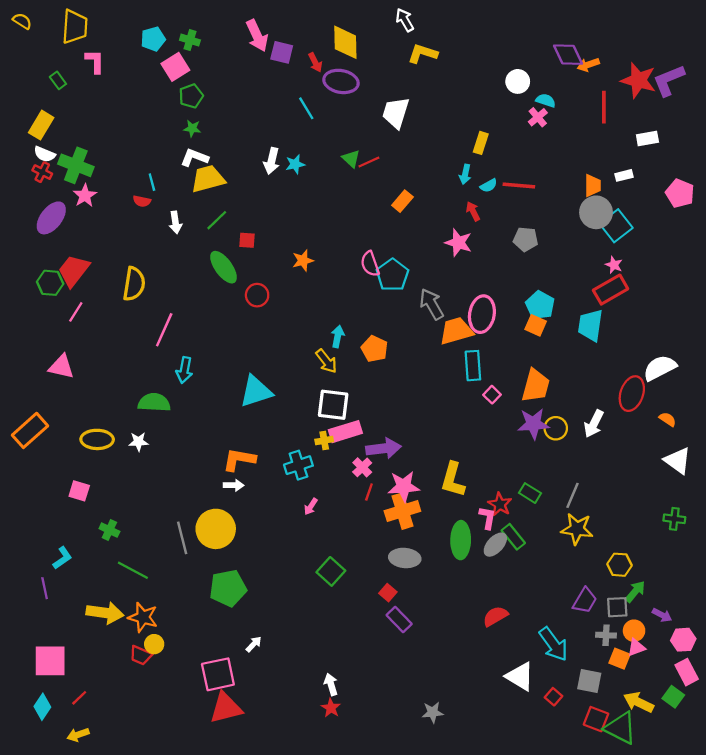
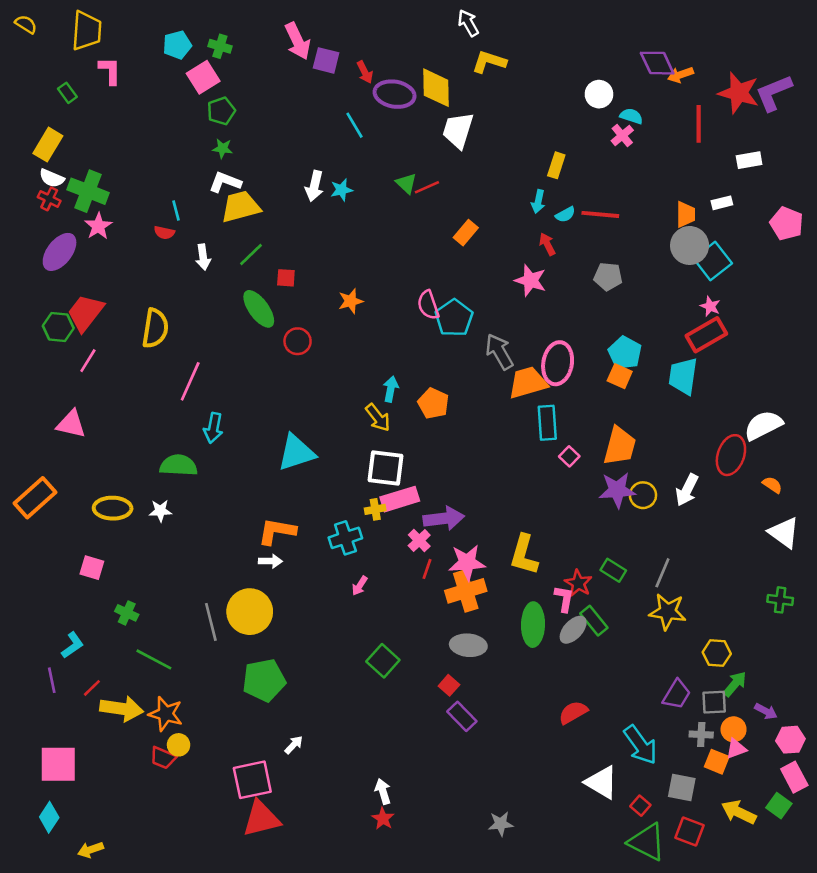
yellow diamond: (345, 42) -> (436, 88), moved
red line: (79, 698) -> (92, 688), moved
green triangle: (621, 728) -> (647, 842), moved

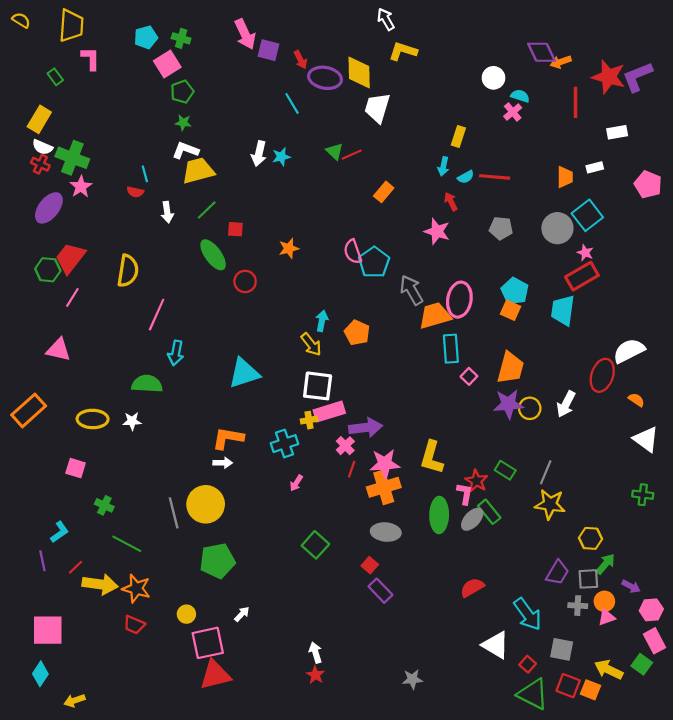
gray circle: (690, 245) -> (557, 228), moved
yellow circle: (179, 745) -> (186, 614), moved
orange square: (717, 762) -> (591, 690), moved

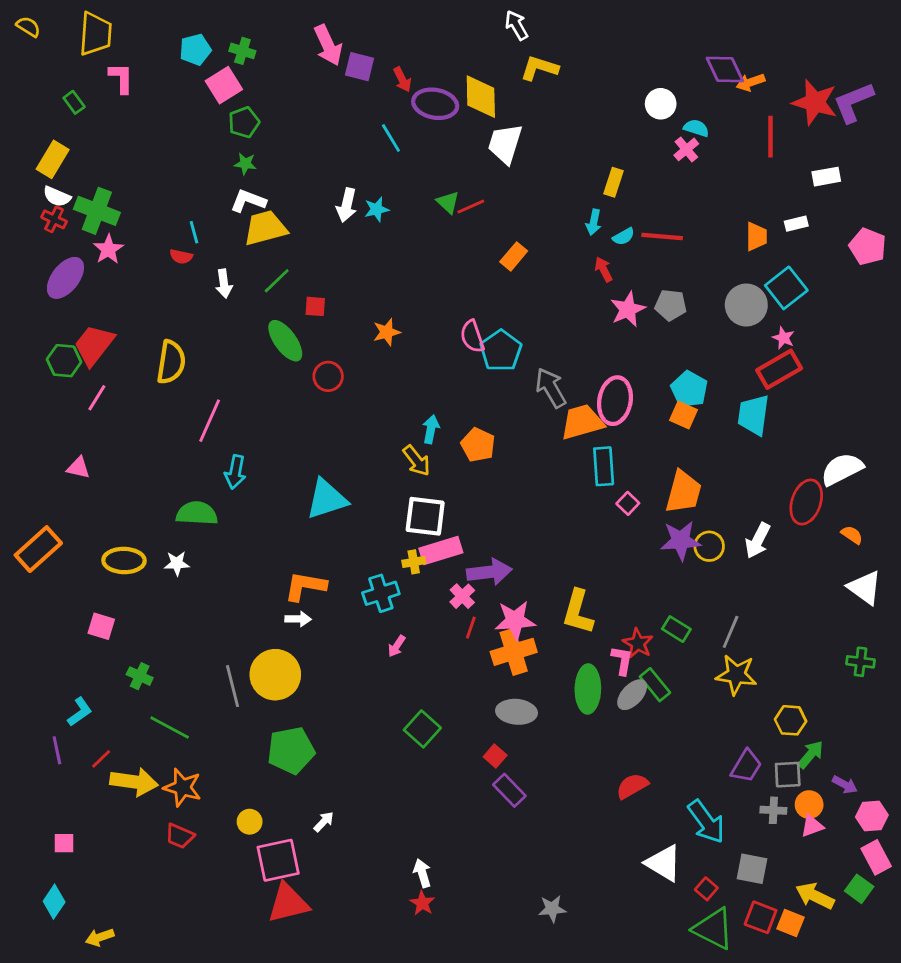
pink star: (437, 231) -> (628, 309), moved, turned 30
pink triangle: (58, 350) -> (78, 468), size x0.7
pink square: (48, 630) -> (64, 843), size x0.5

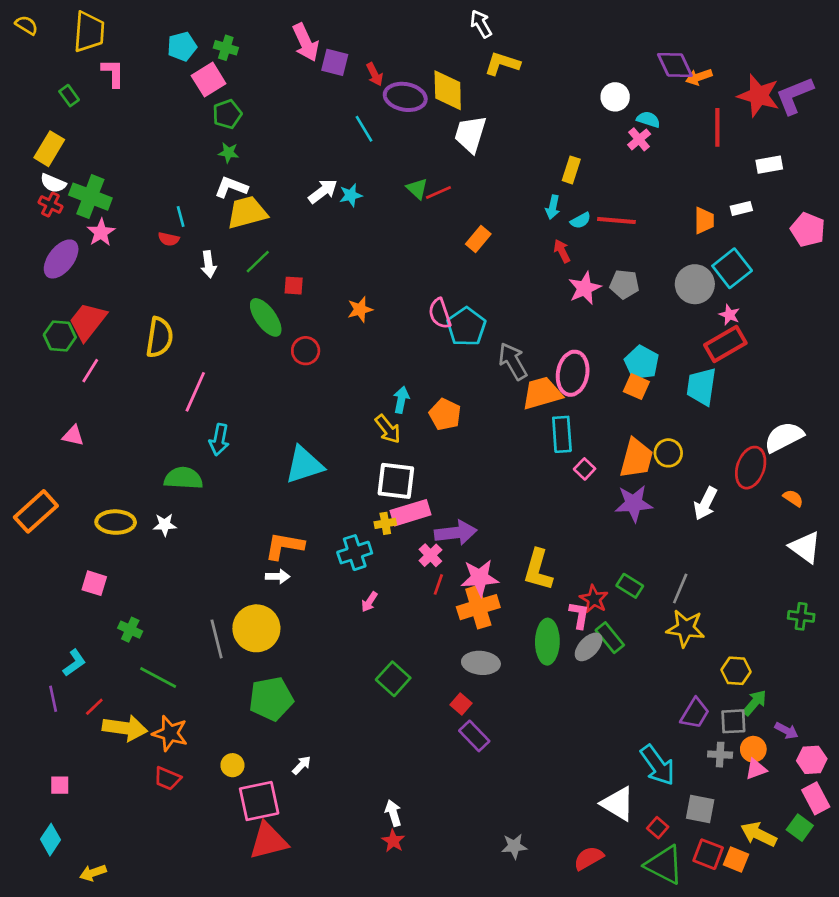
white arrow: (347, 205) -> (323, 191), turned -140
yellow circle: (709, 546) -> (668, 453), moved
red semicircle: (632, 786) -> (589, 858), moved

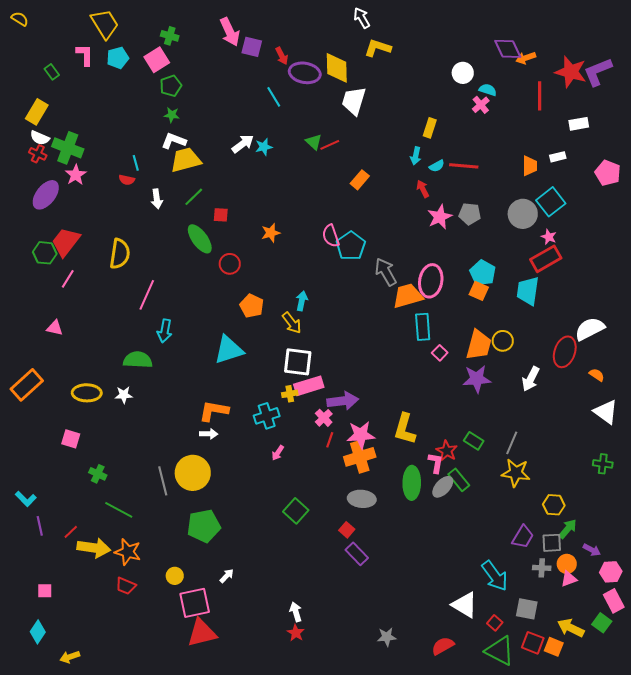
yellow trapezoid: (89, 32) -> (105, 24), moved, turned -36
cyan pentagon: (182, 46) -> (118, 58), moved
orange pentagon: (445, 414) -> (252, 306), moved
cyan L-shape: (74, 663) -> (26, 499), moved, turned 80

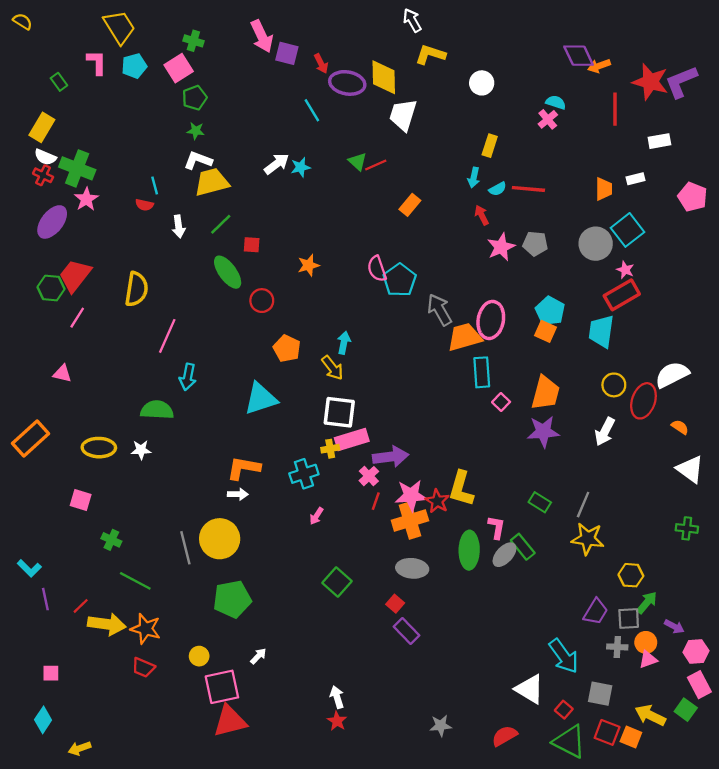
white circle: (463, 73) -> (482, 83), moved
yellow circle: (503, 341) -> (614, 385), moved
red star: (447, 451) -> (437, 501), moved

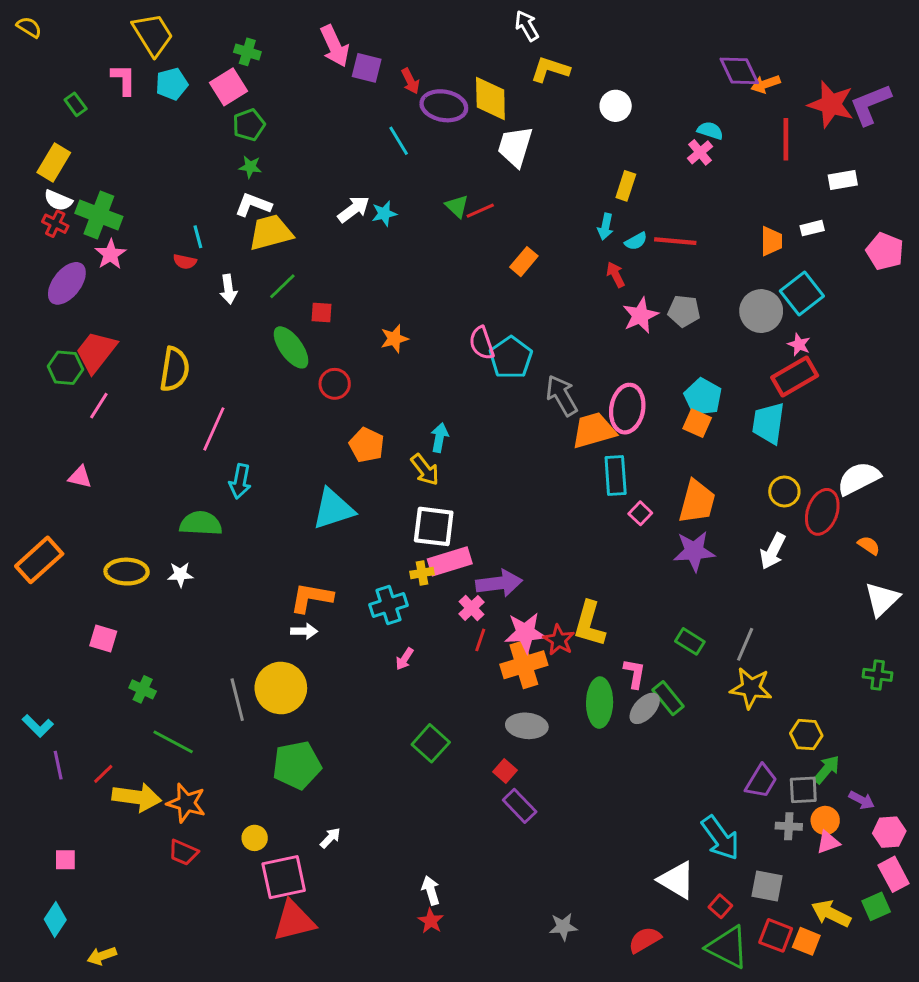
white triangle: (690, 469) -> (882, 599), turned 40
green square: (686, 710) -> (876, 906), turned 30

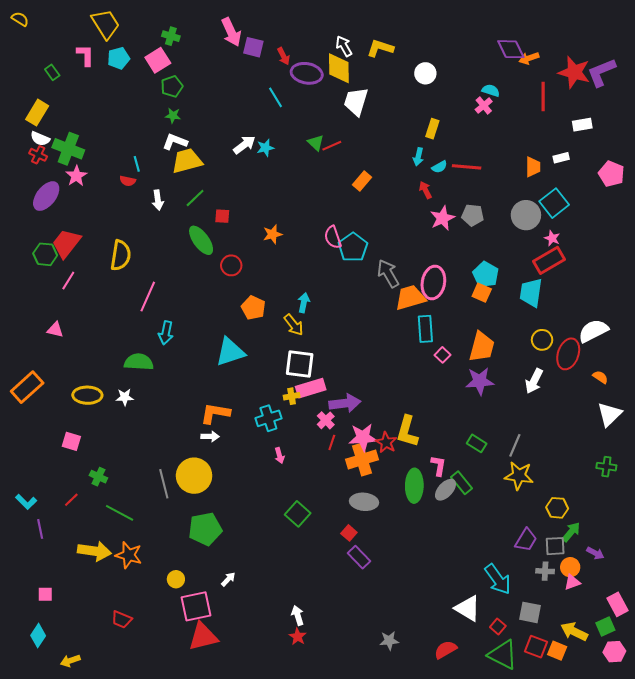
white arrow: (527, 26) -> (344, 46), moved
pink arrow: (405, 659) -> (280, 456), turned -49
red line: (103, 774) -> (71, 500), moved
pink hexagon: (889, 832) -> (614, 652), moved
red trapezoid: (183, 852) -> (122, 619), moved

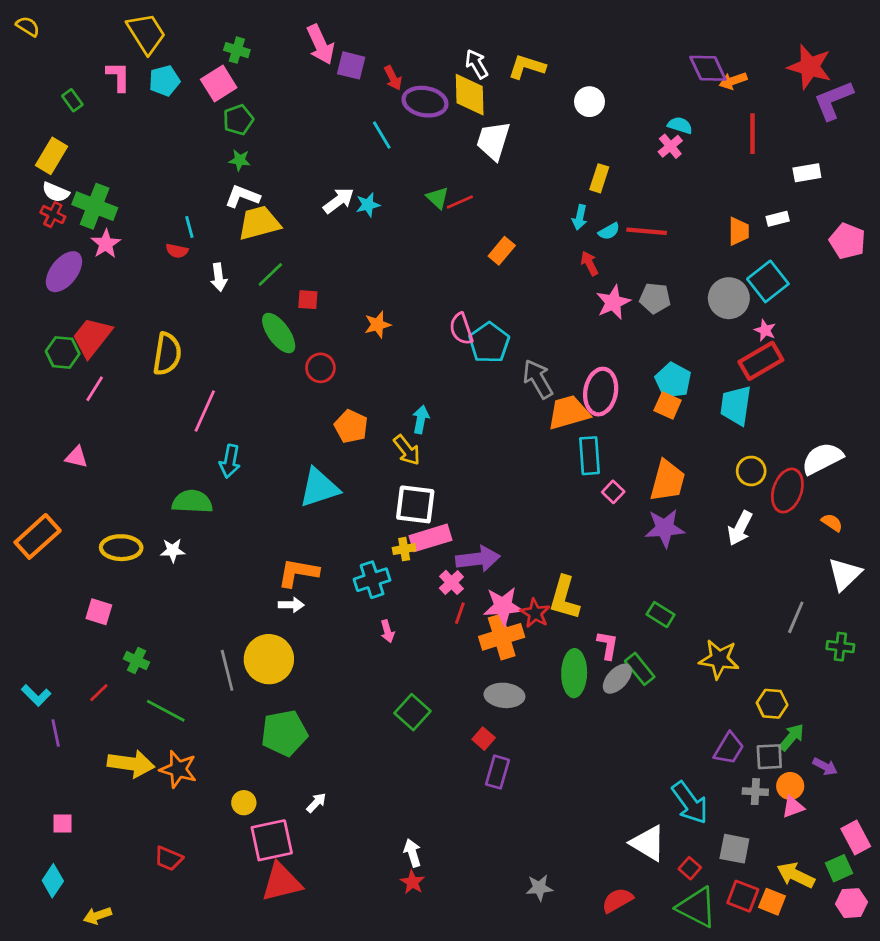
red star: (574, 72) -> (810, 67), moved
gray line: (515, 445) -> (796, 617), moved
purple rectangle: (359, 557) -> (497, 772), turned 60

